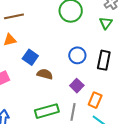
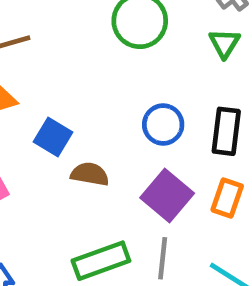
purple square: (77, 86) -> (167, 195), size x1.5
orange rectangle: (95, 100) -> (227, 198), moved

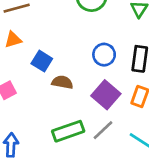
gray line: (163, 258) -> (103, 130), turned 40

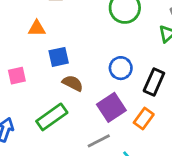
blue square: (42, 61) -> (59, 57), turned 30
green rectangle: (68, 131) -> (52, 117), moved, turned -32

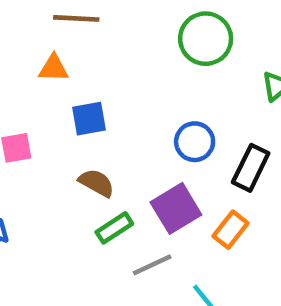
brown semicircle: (73, 83) -> (96, 183), moved
green rectangle: (52, 117) -> (114, 228), moved, size x0.7

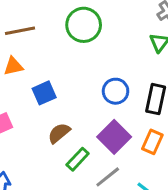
green circle: (206, 39) -> (84, 25), moved
brown semicircle: (96, 183) -> (59, 133), turned -55

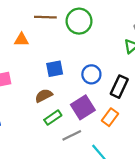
brown line: (20, 31) -> (45, 17), moved
blue square: (44, 93) -> (55, 69), moved

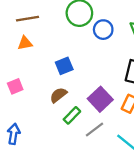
brown line: (45, 17) -> (28, 19), moved
blue circle: (91, 74) -> (103, 30), moved

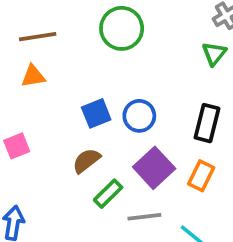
blue circle: (103, 30) -> (139, 116), moved
gray line: (94, 129) -> (144, 217), turned 30

